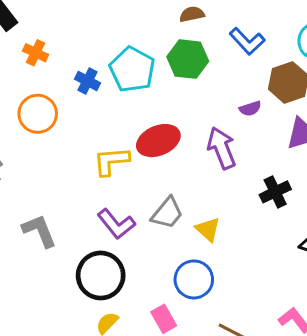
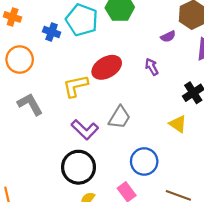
purple arrow: (222, 148) -> (152, 67), size x0.6
yellow triangle: (208, 229) -> (178, 124), moved
gray L-shape: (39, 231) -> (30, 104), moved

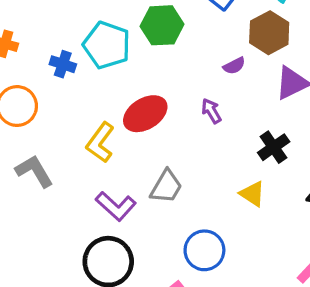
yellow L-shape: (76, 86) -> (100, 143), turned -40

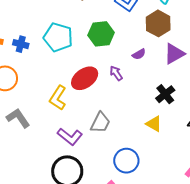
green hexagon: (162, 25) -> (101, 34), moved
blue cross: (63, 64) -> (21, 44), moved
purple semicircle: (234, 66) -> (139, 54), moved
purple arrow: (211, 111) -> (116, 73), moved

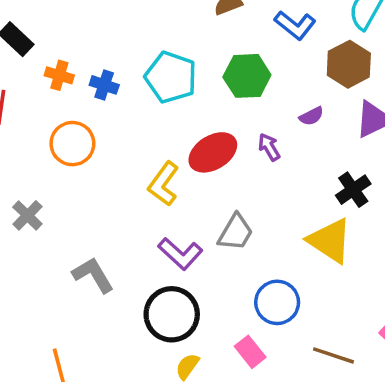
gray L-shape: (18, 118) -> (93, 275), moved
yellow triangle: (154, 124) -> (330, 241), size x1.6

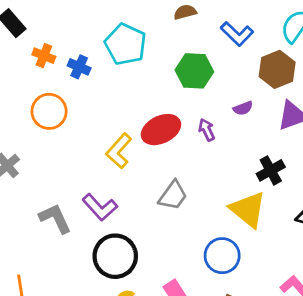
cyan pentagon: (171, 77) -> (125, 44), moved
purple L-shape: (180, 254) -> (100, 207), moved
blue circle: (277, 302) -> (222, 256), moved

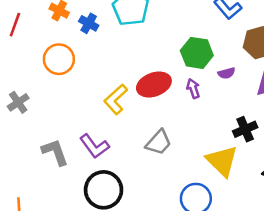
green hexagon: (194, 71) -> (197, 53), moved

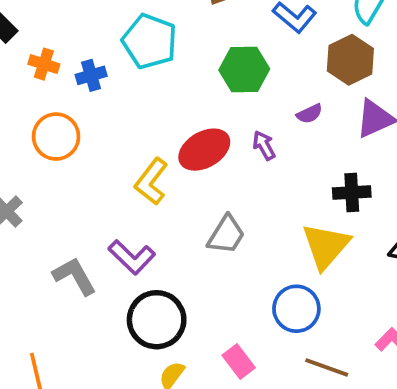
blue cross: (89, 23) -> (91, 75), turned -36
green hexagon: (197, 53) -> (244, 69), moved
black cross: (245, 129) -> (352, 193), turned 30
yellow triangle: (222, 161) -> (326, 246), turned 36

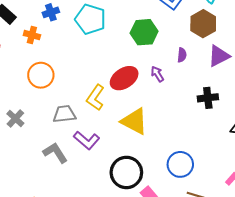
blue cross: (91, 75) -> (51, 12), moved
purple semicircle: (309, 114) -> (182, 55), turned -56
gray trapezoid: (226, 235) -> (64, 114), moved, turned -125
yellow triangle: (326, 246) -> (134, 121), moved, turned -40
black circle: (157, 320) -> (126, 172), moved

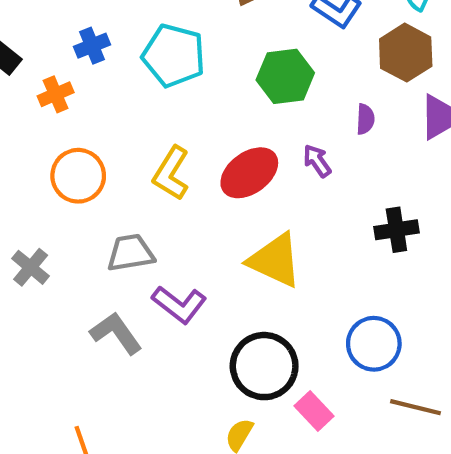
orange cross: (32, 35) -> (56, 94), turned -35
yellow L-shape: (95, 98) -> (171, 173), moved
black cross: (208, 98) -> (396, 230), moved

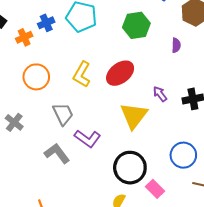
blue cross: (92, 46) -> (46, 23), moved
purple arrow: (317, 161) -> (160, 94), moved
gray trapezoid: (131, 253) -> (63, 114), turned 75
yellow triangle: (275, 260) -> (134, 116), turned 44

